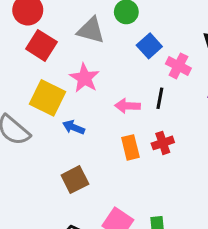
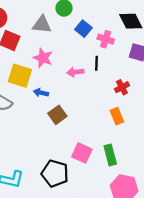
red cross: (163, 143) -> (122, 87), moved
orange rectangle: (130, 147) -> (117, 116), moved
brown square: (75, 180) -> (57, 115), moved

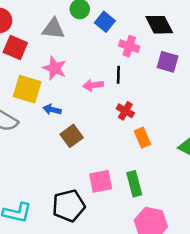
blue square: (83, 29) -> (105, 22), moved
red cross: (122, 87) -> (125, 111), moved, turned -32
pink square: (82, 153) -> (101, 181), turned -36
black pentagon: (55, 173) -> (69, 206), turned -30

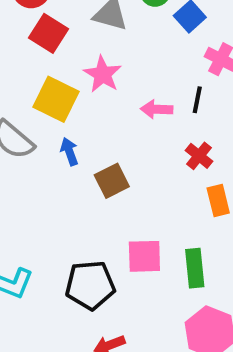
blue arrow: (52, 110) -> (69, 152), moved, turned 48

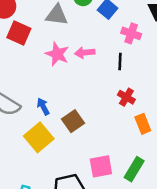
yellow square: (56, 99) -> (39, 137), moved, turned 32
pink arrow: (157, 109) -> (85, 53), moved
green rectangle: (195, 268) -> (134, 169), turned 45

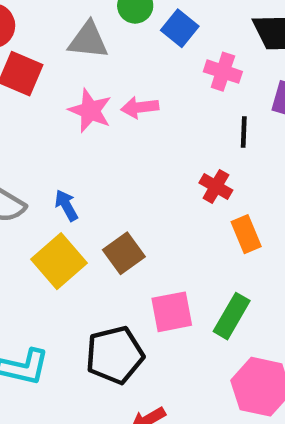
black line: (120, 61) -> (244, 132), moved
brown square: (73, 121) -> (124, 253), moved

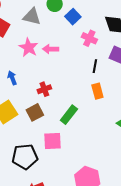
red cross: (216, 187) -> (44, 89), moved, turned 32
blue arrow: (66, 205) -> (12, 78), moved
orange rectangle: (246, 234) -> (97, 91), moved
green rectangle: (232, 316) -> (69, 115), moved

